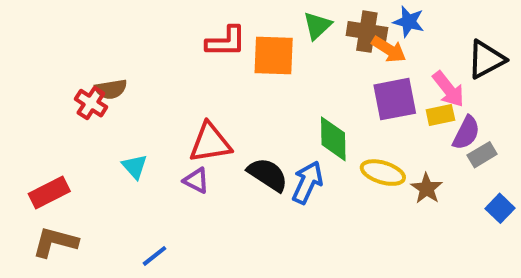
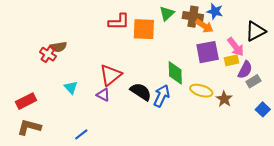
red triangle: (210, 143) -> (111, 75), turned -30

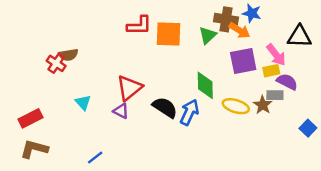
green triangle: (167, 13) -> (208, 35), moved
black triangle: (255, 31) -> (299, 36), turned 30
purple semicircle: (245, 70) -> (287, 82), turned -90
gray rectangle: (253, 81) -> (275, 95), moved, turned 32
brown star: (224, 99) -> (263, 105), moved

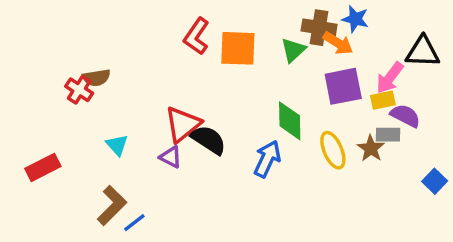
red L-shape: (139, 25) -> (196, 36), turned 125
pink arrow: (276, 55) -> (390, 78), turned 75
yellow ellipse: (236, 106) -> (333, 150), turned 50
black semicircle: (165, 107) -> (209, 140), moved
brown L-shape: (34, 149) -> (112, 205), moved, turned 120

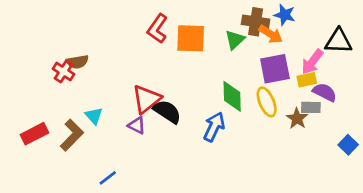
yellow ellipse: (333, 150) -> (267, 102), moved
brown L-shape: (112, 205) -> (72, 135), moved

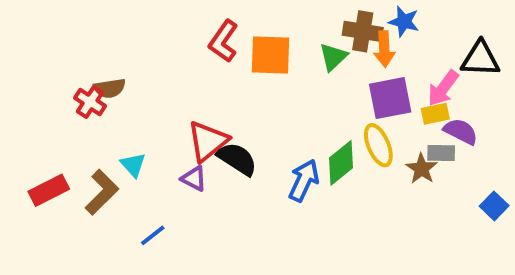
orange arrow: (271, 34) -> (384, 49), turned 55
green diamond: (232, 96) -> (341, 163), moved, turned 52
blue line: (108, 178) -> (153, 235), moved

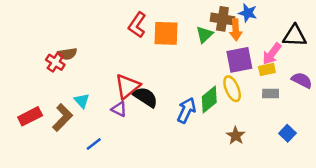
purple semicircle: (461, 131) -> (302, 80), moved
brown star: (422, 169) -> (236, 136), moved
blue square: (494, 206) -> (287, 133), moved

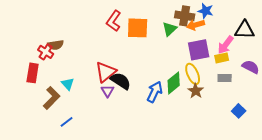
orange arrow: (236, 30) -> (196, 25), turned 78
purple triangle: (119, 109) -> (108, 91), moved, turned 32
red rectangle: (30, 116) -> (33, 73), moved, turned -54
brown star: (236, 136) -> (196, 91), moved
blue line: (94, 144) -> (67, 122), moved

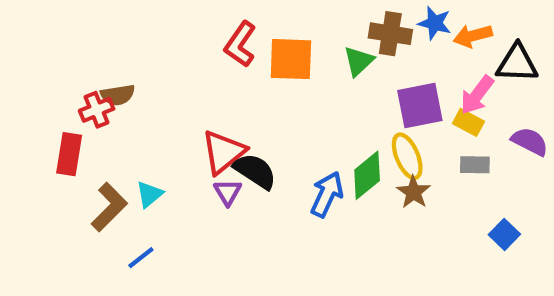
orange arrow: (196, 25) -> (473, 36), moved
red cross: (46, 52) -> (97, 110), turned 35
yellow rectangle: (222, 58) -> (468, 122), turned 40
cyan triangle: (68, 84) -> (149, 194), moved, turned 32

